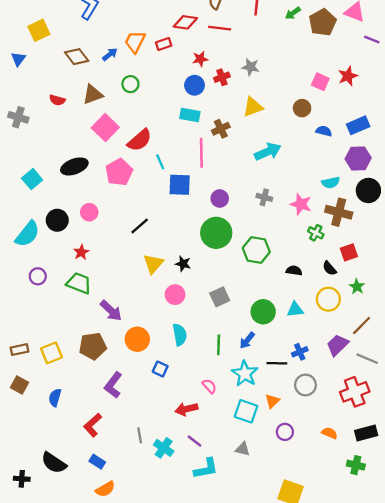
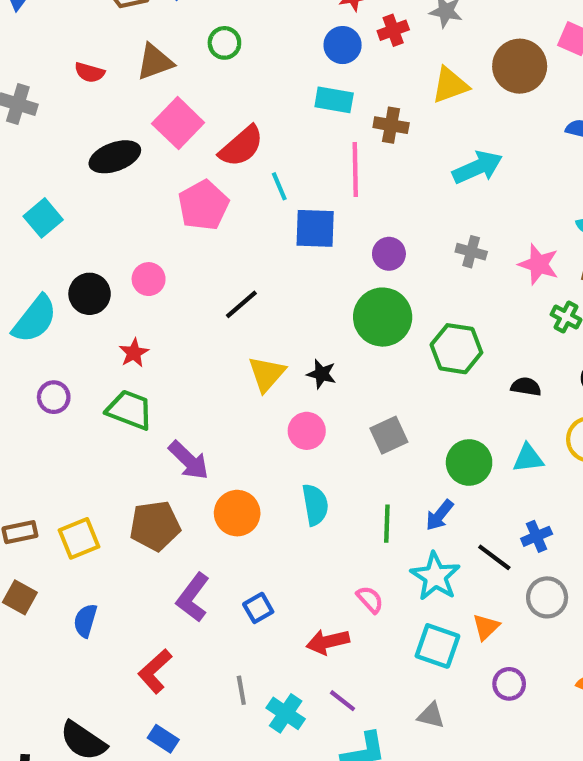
brown circle: (302, 108) -> (520, 66), moved, size x1.6
brown cross: (221, 129) -> (391, 125), turned 36
black ellipse: (74, 166) -> (115, 157), moved
black line: (277, 363) -> (494, 557), turned 36
blue square: (160, 369) -> (258, 608), moved, turned 35

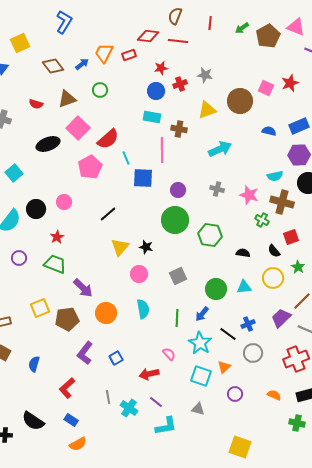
yellow square: (79, 538) -> (40, 308), moved

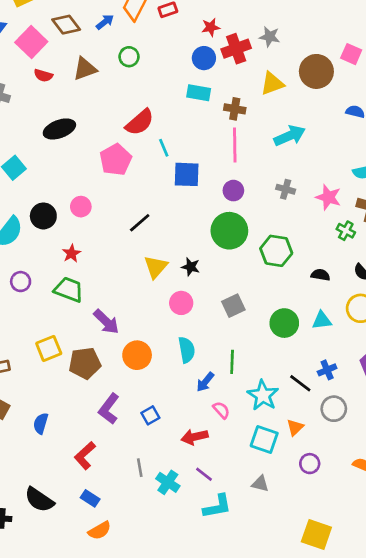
red cross: (180, 84) -> (236, 49), size x1.5
pink square: (78, 128) -> (31, 42), moved
pink line: (162, 150) -> (235, 145), moved
blue arrow: (202, 314) -> (205, 382), moved

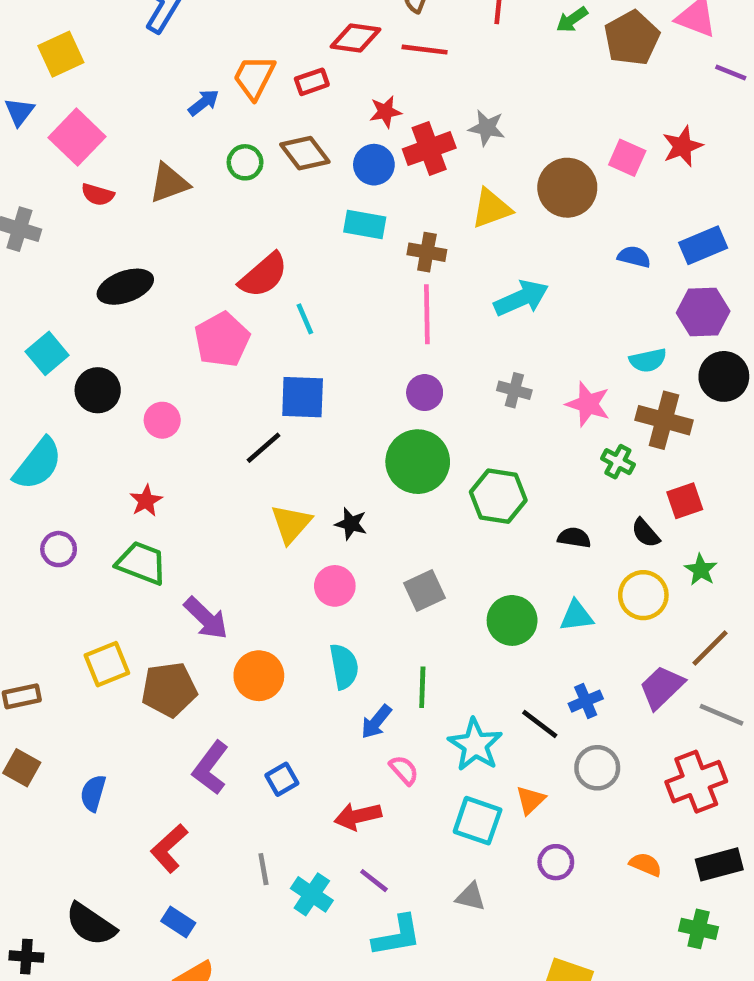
brown diamond: (66, 25) -> (305, 153), moved
blue square: (187, 174) -> (303, 397), moved
black circle: (43, 216) -> (98, 390), moved

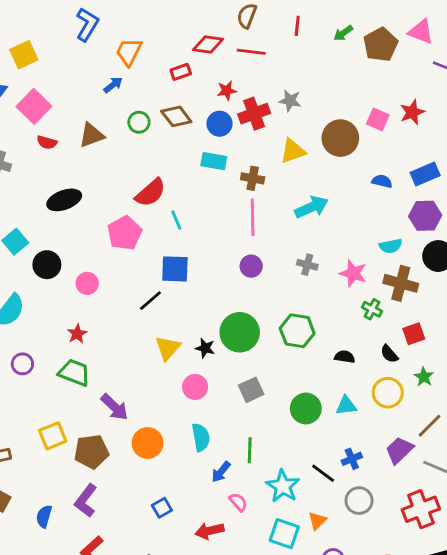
orange trapezoid: (254, 77) -> (129, 52), moved
green circle: (418, 462) -> (240, 332), moved
purple L-shape: (210, 768) -> (86, 501), moved

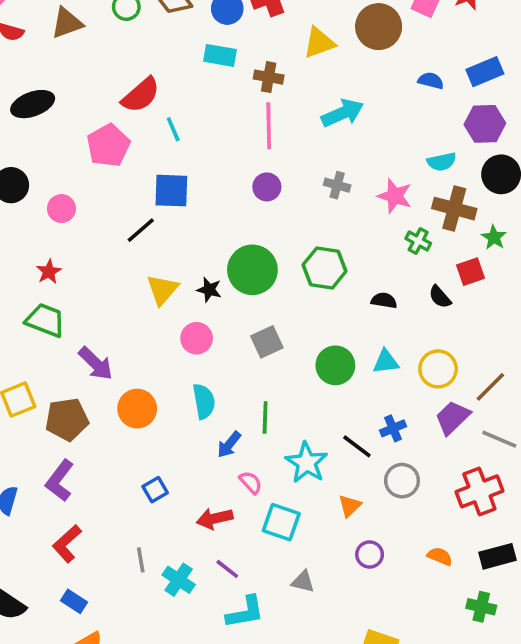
green star: (424, 377) -> (494, 237), moved
yellow circle: (388, 393) -> (438, 369), moved
cyan square: (284, 534) -> (281, 522), moved

